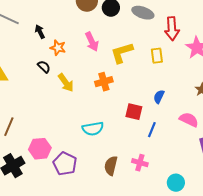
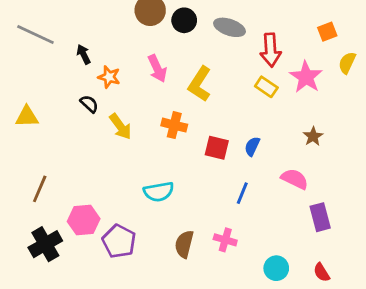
yellow L-shape: (122, 53) -> (200, 84), turned -40
yellow rectangle: (157, 56) -> (266, 87), moved, turned -49
orange cross: (104, 82) -> (174, 125), turned 30
red square: (134, 112) -> (217, 148), moved

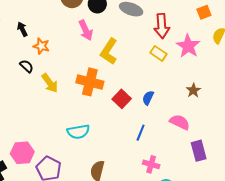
pink arrow: (157, 68) -> (86, 30), moved
orange cross: (174, 125) -> (90, 82), size x1.4
red square: (217, 148) -> (122, 99), turned 30
pink cross: (225, 240) -> (151, 164), moved

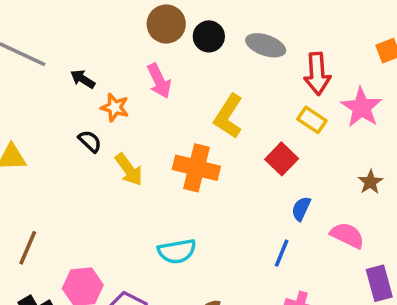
black arrow: (22, 29) -> (83, 79), turned -32
pink arrow: (86, 30) -> (159, 81), moved
blue semicircle: (148, 98) -> (301, 209), moved
red square: (122, 99) -> (282, 159), moved

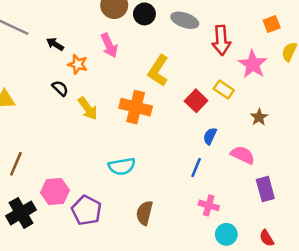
yellow rectangle: (312, 120) -> (224, 90), moved

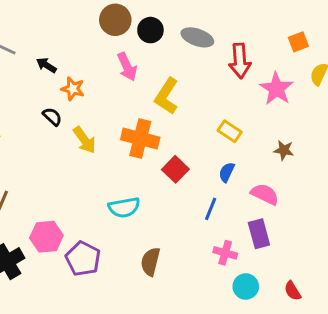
pink arrow: (109, 45) -> (127, 67), moved
yellow rectangle: (224, 90) -> (230, 131), moved
red square: (196, 101) -> (175, 169), moved
brown star: (259, 117) -> (284, 150), turned -30
purple rectangle: (265, 189) -> (259, 234), moved

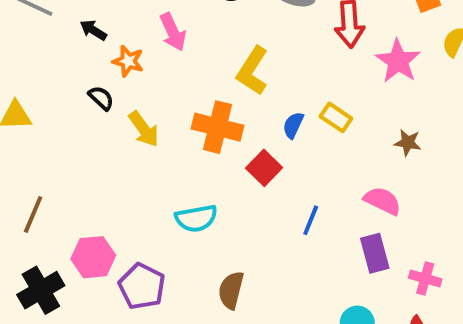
pink arrow: (127, 67) -> (173, 32), moved
blue semicircle: (227, 172) -> (293, 125), moved
pink cross: (225, 253) -> (425, 279), moved

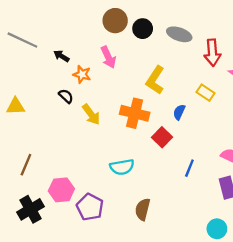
yellow rectangle: (336, 117) -> (205, 93), moved

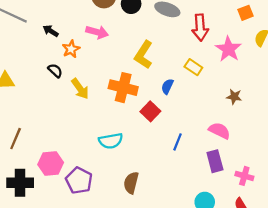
pink arrow: (108, 57) -> (97, 32), turned -50
orange star: (82, 74) -> (71, 49), turned 30
black cross: (30, 209) -> (20, 183), turned 30

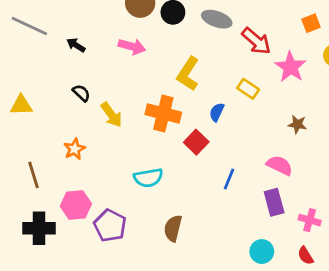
red arrow: (200, 28) -> (256, 41), turned -45
orange star: (71, 49) -> (75, 149), moved
brown line: (16, 139) -> (34, 175), turned -40

